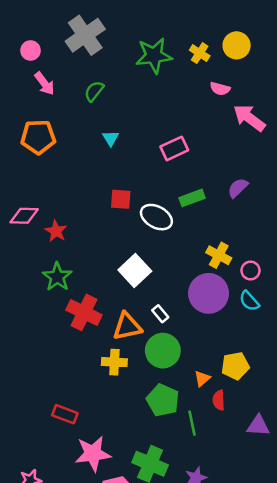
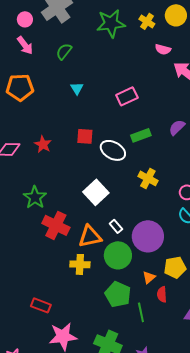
pink circle: (31, 50) -> (25, 19), moved
red star: (56, 231) -> (43, 144), moved
yellow cross: (219, 255) -> (148, 178), moved
purple circle: (209, 293) -> (148, 236), moved

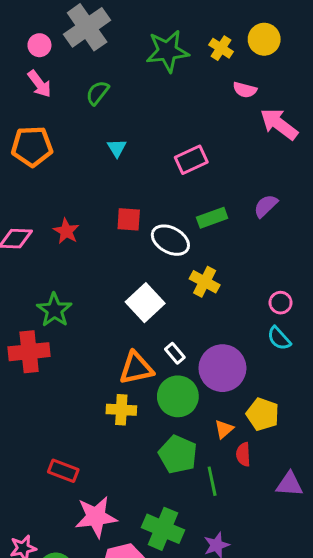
yellow cross: (148, 178) -> (205, 282), moved
red cross: (56, 225) -> (29, 352), moved, turned -32
yellow pentagon: (175, 267) -> (263, 414), turned 30

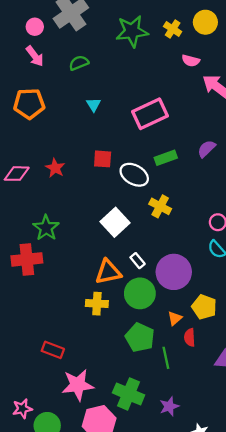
green semicircle: (97, 93) -> (79, 63), turned 30
pink rectangle: (191, 160) -> (150, 114), size x1.4

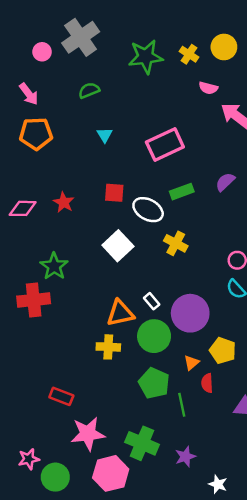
pink arrow: (35, 56) -> (29, 94), moved
white square: (115, 222) -> (118, 246), moved

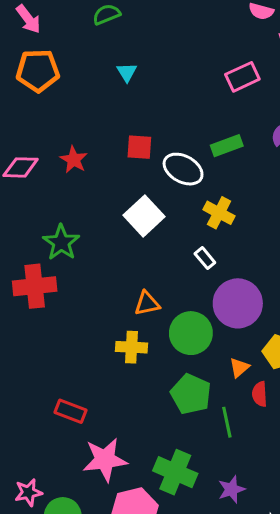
pink rectangle: (165, 145) -> (242, 77), moved, size x0.7
white rectangle: (152, 301) -> (205, 258), moved
orange triangle: (120, 313) -> (147, 303), size x0.7

